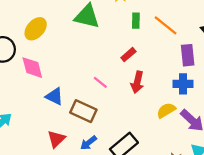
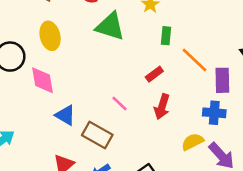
orange line: (166, 25) -> (194, 60), moved
yellow ellipse: (36, 29) -> (50, 36), turned -60

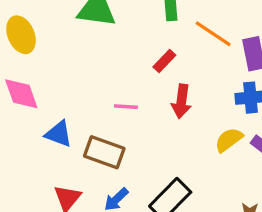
pink line: (119, 103) -> (126, 107), turned -30

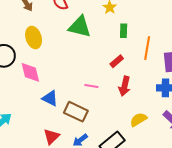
orange line: (213, 34) -> (147, 48), turned 60
yellow semicircle: (229, 140) -> (138, 120), moved

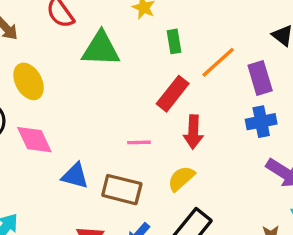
orange line: (147, 48) -> (218, 62), turned 50
red rectangle: (117, 61) -> (173, 94), size x1.5
yellow semicircle: (138, 120) -> (181, 178), moved

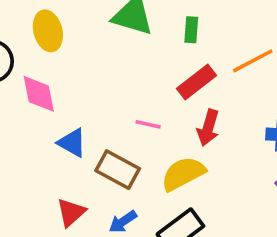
green rectangle: (174, 41) -> (191, 30), moved
yellow semicircle: (181, 178) -> (183, 174), size x1.4

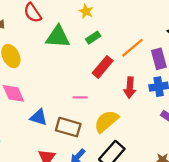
green rectangle: (191, 30) -> (93, 38), turned 64
red arrow: (208, 128) -> (130, 88), moved

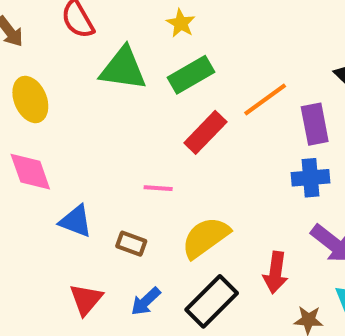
green rectangle: (93, 38) -> (191, 75), size x1.5
red arrow: (130, 88) -> (276, 273), moved
brown rectangle: (68, 127) -> (131, 244), size x0.6

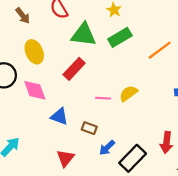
red rectangle: (205, 132) -> (74, 69), moved
yellow semicircle: (205, 238) -> (128, 93), moved, size x0.7
blue arrow: (146, 301) -> (107, 148), moved

